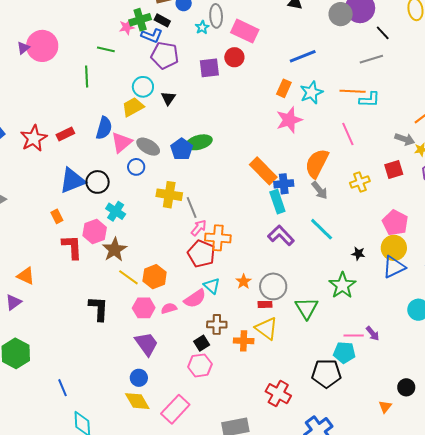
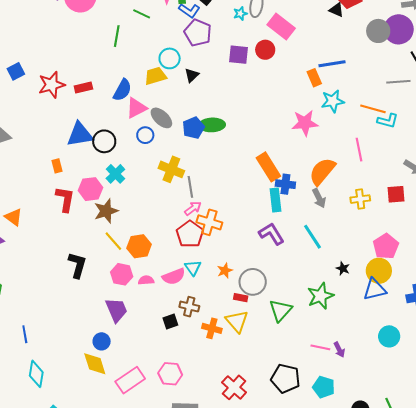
orange rectangle: (284, 88) -> (314, 78), moved, turned -60
cyan pentagon: (344, 353) -> (324, 387), moved
pink hexagon: (200, 365) -> (170, 374), moved

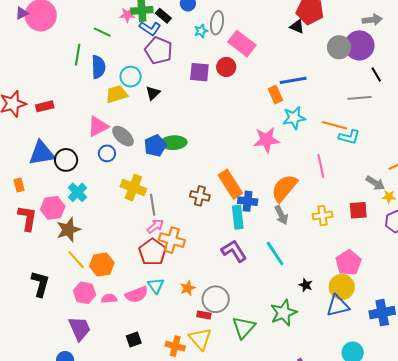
blue semicircle: (122, 90) -> (98, 67), moved, turned -30
brown cross: (189, 307) -> (200, 196), moved

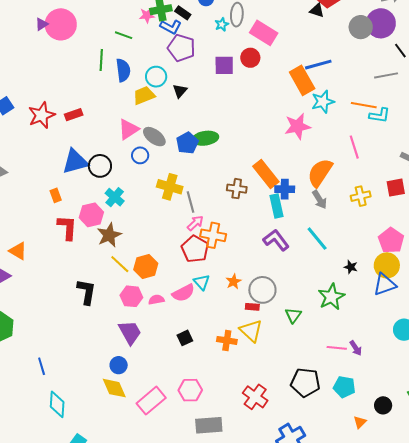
orange rectangle: (275, 95) -> (302, 80), size x1.6
green triangle: (244, 327) -> (293, 315), size x0.7

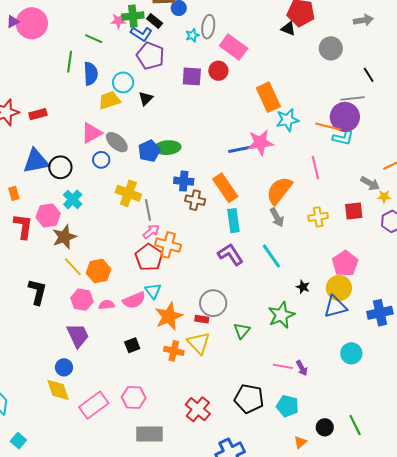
purple circle: (381, 23) -> (345, 117), moved
blue line: (318, 65) -> (242, 149), moved
blue cross: (285, 189) -> (184, 181), moved
orange star: (234, 282) -> (169, 316), moved, size x1.8

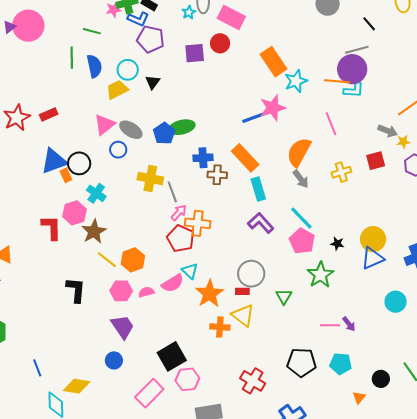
orange rectangle: (14, 193) -> (66, 175), moved
pink pentagon: (345, 263) -> (302, 241), moved
black square: (132, 345) -> (172, 356), moved, size x1.8
yellow diamond: (58, 390) -> (77, 386), moved, turned -52

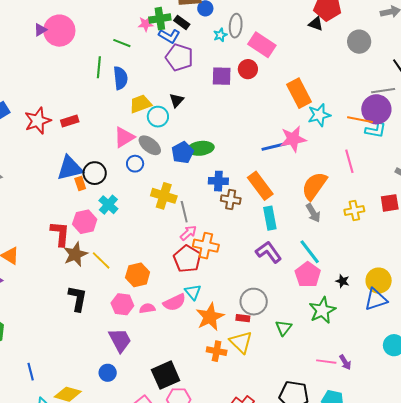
cyan circle: (128, 70) -> (158, 117), moved
brown star: (94, 232) -> (75, 254), moved
yellow line: (107, 260) -> (101, 260), moved

